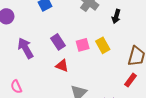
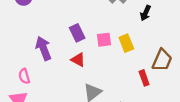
purple arrow: (26, 48) -> (43, 48), moved
red rectangle: (130, 80) -> (144, 78), moved, turned -64

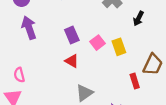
pink square: (104, 40) -> (97, 43), turned -32
purple arrow: (43, 48) -> (29, 28), moved

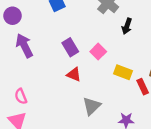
black arrow: (139, 18) -> (127, 26), moved
yellow rectangle: (119, 47) -> (123, 72), moved, turned -42

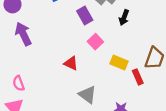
purple rectangle: (70, 47) -> (85, 15), moved
gray triangle: (92, 106) -> (87, 95), turned -42

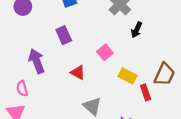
purple rectangle: (85, 15) -> (64, 35), moved
purple arrow: (23, 34) -> (37, 61), moved

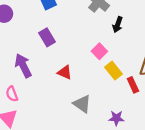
pink square: (105, 52) -> (99, 51), moved
yellow rectangle: (127, 76) -> (114, 71), turned 30

